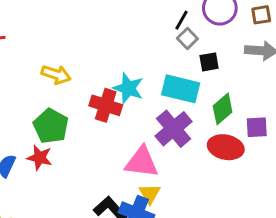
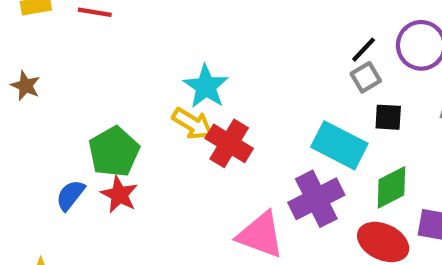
yellow arrow: (56, 74) -> (192, 124), moved
cyan star: (128, 88) -> (206, 86), moved
green pentagon: (51, 126) -> (114, 152), moved

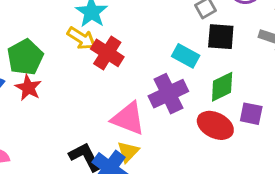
black square: (388, 117) -> (221, 37), size x1.4
cyan rectangle: (339, 145) -> (186, 56), size x0.7

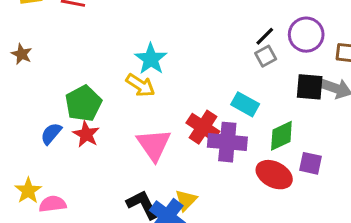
black square: (221, 37) -> (310, 87), moved
red cross: (107, 53) -> (203, 127), moved
purple cross: (168, 94) -> (227, 142), turned 30
pink triangle: (128, 118) -> (154, 145), moved, turned 33

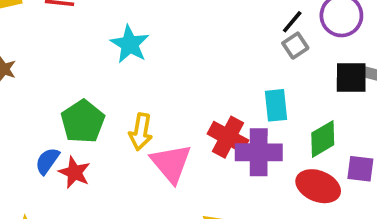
cyan star: (151, 59) -> (130, 44), moved
yellow arrow: (140, 85) -> (141, 132), moved, turned 72
cyan rectangle: (245, 104) -> (276, 105), turned 60
red star: (86, 134) -> (74, 172), moved

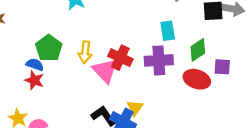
red cross: (228, 137) -> (120, 58), moved
blue semicircle: (47, 161) -> (35, 65), moved, turned 78
red star: (74, 172) -> (34, 80), moved

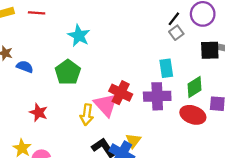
green pentagon: (49, 48) -> (68, 72), moved
yellow arrow: (85, 52) -> (87, 115), moved
blue semicircle: (35, 65) -> (25, 67), moved

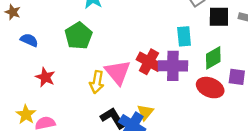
black square: (210, 50) -> (219, 17), moved
blue semicircle: (25, 67) -> (29, 40), moved
red cross: (121, 93) -> (149, 62), moved

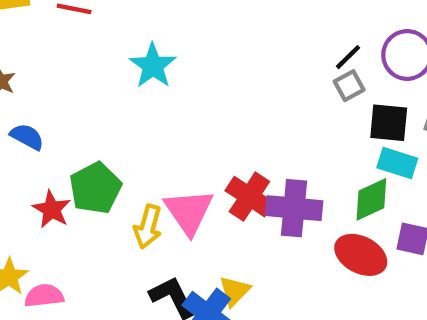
green pentagon: (79, 36) -> (95, 188), moved
cyan rectangle: (184, 36) -> (397, 163), moved, turned -72

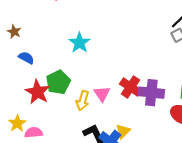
cyan star: (153, 66) -> (79, 43), moved
red star: (52, 209) -> (38, 92), size x1.4
pink triangle: (189, 212) -> (102, 94), size x0.7

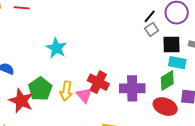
red cross: (130, 87) -> (98, 82), moved
yellow arrow: (83, 101) -> (66, 91), moved

